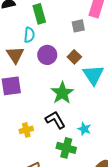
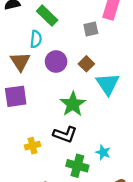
green rectangle: (39, 14) -> (47, 16), turned -30
black L-shape: (55, 120) -> (65, 134), turned 140
cyan star: (84, 129) -> (103, 152), moved

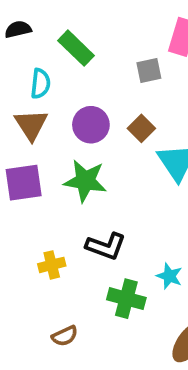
cyan semicircle: (36, 39) -> (40, 84), moved
green star: (73, 104) -> (85, 181), moved, turned -30

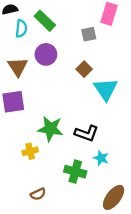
cyan semicircle: (40, 84) -> (21, 29), moved
purple circle: (91, 125) -> (46, 54), moved
green star: (85, 181) -> (50, 129), moved
black L-shape: (106, 246) -> (86, 133), moved

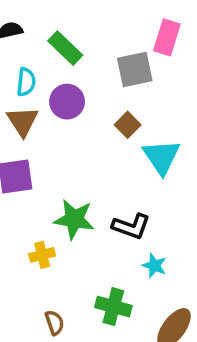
cyan semicircle: (21, 29) -> (26, 82), moved
gray square: (89, 34) -> (135, 70), size x1.5
green cross: (75, 172) -> (113, 307), moved
brown semicircle: (38, 194) -> (55, 323), turned -84

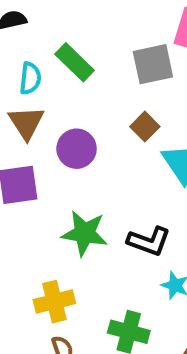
green rectangle: (65, 48) -> (75, 62), moved
purple circle: (67, 102) -> (77, 149), moved
yellow cross: (42, 255) -> (54, 302), moved, size x1.4

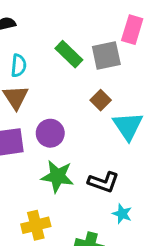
green rectangle: (75, 62) -> (69, 54), moved
purple circle: (77, 149) -> (50, 133), moved

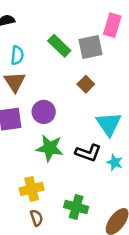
cyan triangle: (128, 126) -> (109, 124), moved
cyan star: (122, 214) -> (115, 162), moved

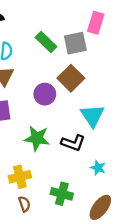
brown square: (86, 84) -> (71, 78), size x1.6
purple circle: (44, 112) -> (45, 94), moved
cyan star: (115, 162) -> (98, 168), moved

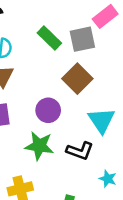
pink rectangle: (96, 23) -> (105, 16), turned 35
purple circle: (45, 94) -> (48, 110), moved

